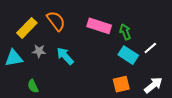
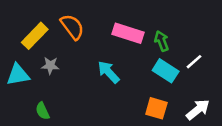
cyan arrow: (65, 56) -> (109, 72), moved
orange square: (121, 84) -> (156, 108), turned 30

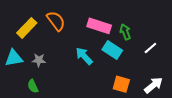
gray star: (50, 66) -> (39, 60), moved
cyan rectangle: (166, 71) -> (112, 50), moved

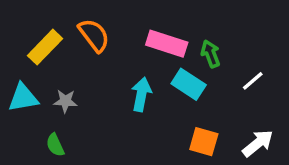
cyan arrow: (84, 56) -> (141, 94), turned 54

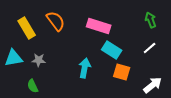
yellow rectangle: (45, 47) -> (27, 28), turned -75
green arrow: (211, 54) -> (151, 20), moved
cyan arrow: (141, 94) -> (85, 68), moved
orange square: (204, 142) -> (122, 72), moved

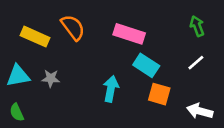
yellow rectangle: (27, 28) -> (35, 37), turned -35
white arrow: (153, 85) -> (200, 111), turned -126
green semicircle: (33, 86) -> (17, 112), moved

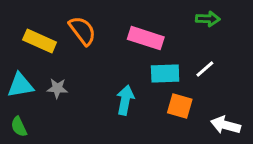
green arrow: (197, 26) -> (208, 19), moved, turned 114
white line: (196, 63) -> (205, 69), moved
cyan rectangle: (146, 65) -> (165, 73), turned -35

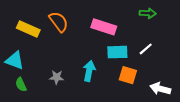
cyan triangle: (20, 85) -> (15, 60), turned 30
gray star: (57, 88) -> (57, 77), moved
green semicircle: (19, 127) -> (21, 85), moved

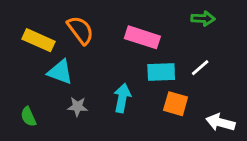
cyan triangle: (15, 60) -> (60, 72), moved

